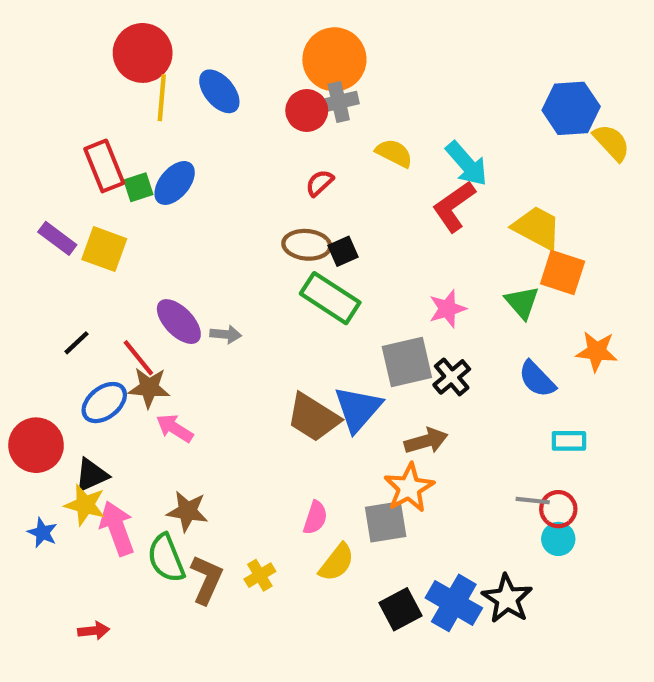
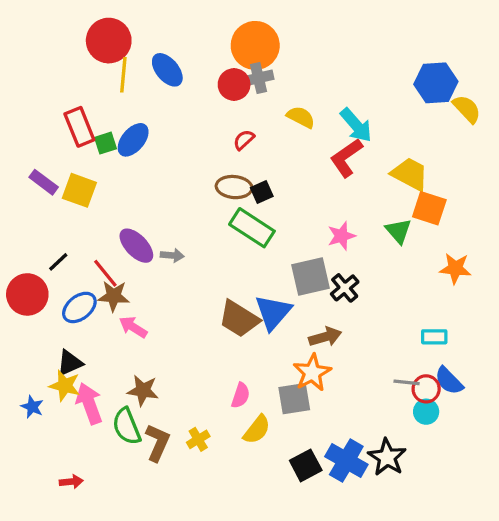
blue semicircle: (537, 379) -> (449, 381), moved
red circle: (36, 445) -> (27, 294), moved

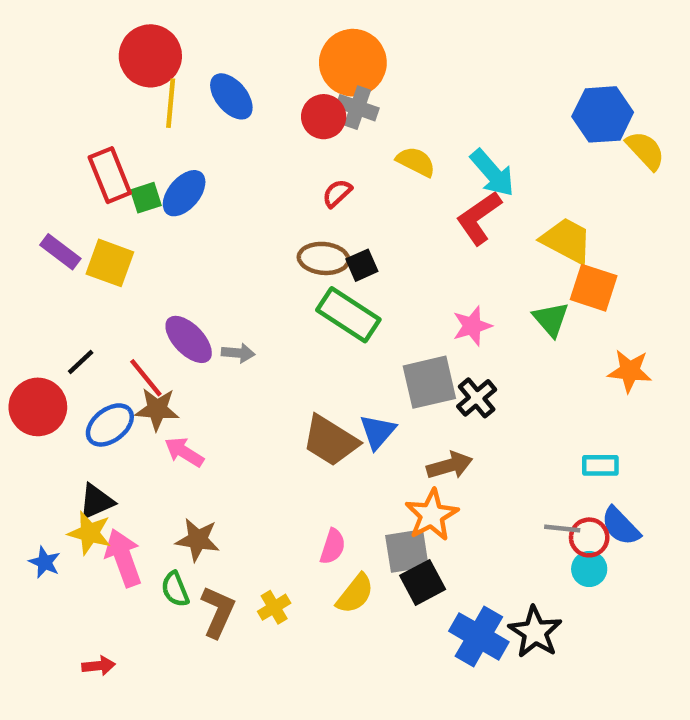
gray cross: (258, 78) -> (357, 108), turned 32
blue triangle: (273, 312) -> (378, 432), size x0.7
green semicircle: (127, 426) -> (175, 589), size x0.7
black square: (306, 465) -> (423, 582), moved

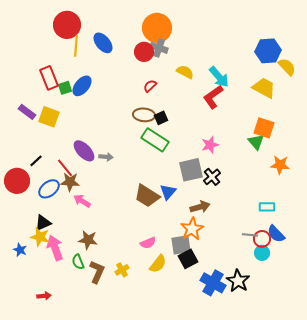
yellow trapezoid: (567, 240) -> (264, 88), moved
green triangle: (551, 319) -> (256, 142), moved
pink semicircle: (333, 546) -> (148, 243), turned 49

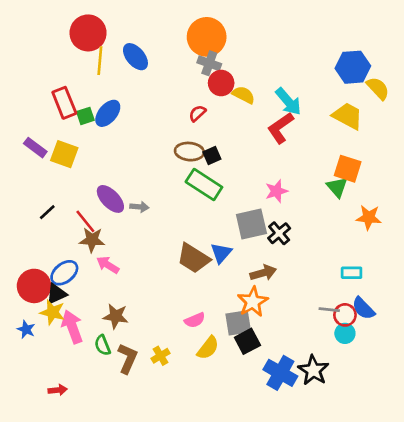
red circle: (144, 52) -> (221, 83), moved
red circle: (17, 181) -> (34, 286), moved
blue ellipse: (49, 189) -> (64, 273), moved

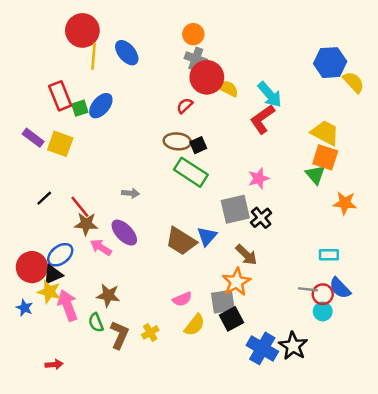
orange circle: (207, 37) -> (193, 34), size x0.6
red circle: (221, 83) -> (207, 77), size x1.4
yellow trapezoid: (348, 116) -> (325, 133), moved
purple ellipse: (110, 199) -> (124, 233), moved
brown arrow: (263, 273) -> (246, 255), turned 60

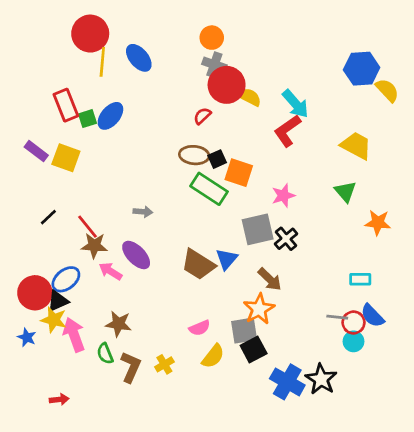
orange square: (325, 157) -> (239, 173), moved

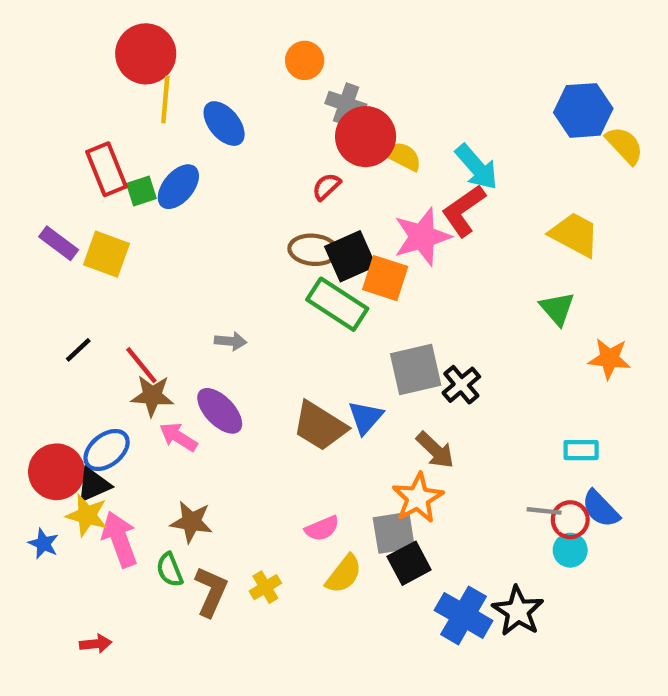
orange circle: (212, 38) -> (305, 60), moved
blue ellipse: (139, 58) -> (224, 124), moved
black square: (217, 159) -> (350, 256), size x1.6
pink star: (283, 196) -> (422, 237), moved, size x1.5

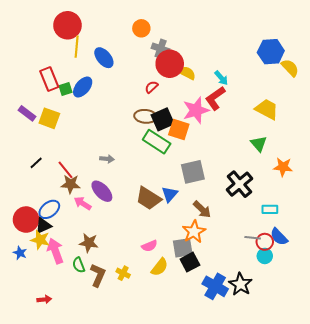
cyan arrow: (477, 167) -> (221, 78), size x0.7
black cross: (461, 385) -> (239, 184), moved, size x1.5
yellow cross: (265, 587) -> (123, 273), turned -32

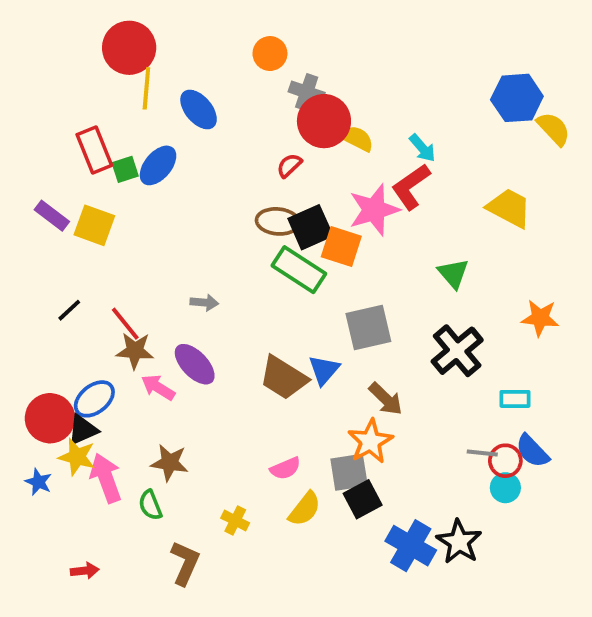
green triangle: (259, 144) -> (453, 274), moved
brown L-shape: (98, 275) -> (185, 563), moved

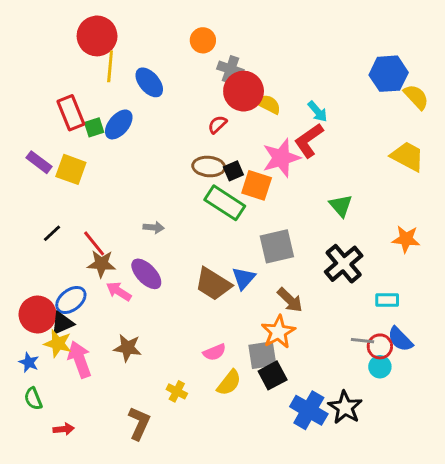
yellow trapezoid: (509, 208) -> (407, 156), moved
black square: (310, 227) -> (233, 171), size x0.6
green semicircle: (150, 505) -> (33, 399), moved

